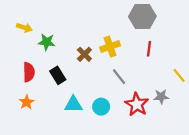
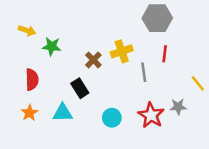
black rectangle: (58, 75) -> (80, 88), moved
gray line: (119, 77) -> (144, 72), moved, turned 30
cyan triangle: (73, 104) -> (63, 113), moved

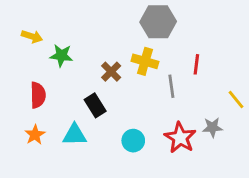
gray hexagon: (157, 18) -> (158, 22), moved
yellow cross: (122, 51) -> (145, 61), turned 35

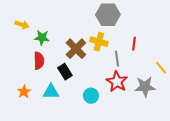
brown cross: (111, 72) -> (76, 49), size x1.5
red semicircle: (38, 95) -> (39, 61), moved
gray star: (212, 127) -> (145, 87), size x1.5
red star: (180, 138) -> (117, 82), moved

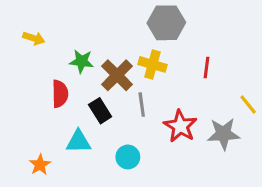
green star: (42, 38) -> (82, 61), moved
gray line: (117, 59) -> (142, 105), moved
orange star: (24, 92) -> (40, 165), moved
cyan circle: (91, 96) -> (128, 157), moved

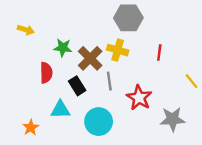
gray star: (223, 134) -> (172, 119), moved
cyan circle: (128, 157) -> (99, 122), size x1.5

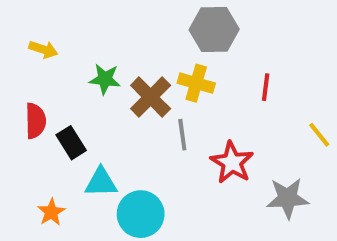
red semicircle: (46, 73) -> (35, 121), moved
black rectangle: (77, 86) -> (71, 143), moved
cyan circle: (99, 122) -> (141, 214), moved

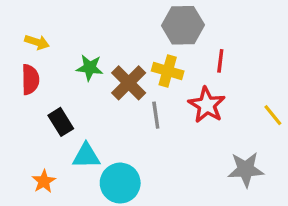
red line: (266, 87) -> (220, 61), moved
red semicircle: (35, 121) -> (30, 80), moved
red star: (232, 162) -> (207, 105), moved

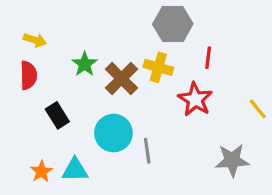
green star: (90, 68) -> (85, 64), turned 30
gray line: (156, 115) -> (147, 151), moved
cyan triangle: (86, 156) -> (75, 170), moved
cyan circle: (120, 183) -> (113, 133), moved

